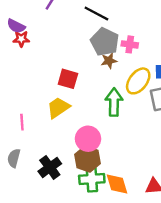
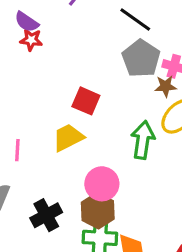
brown star: (109, 61) -> (166, 86), moved

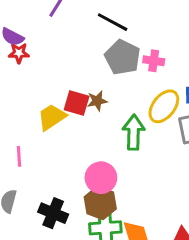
brown star: (166, 86) -> (97, 101), moved
yellow trapezoid: (68, 138) -> (52, 117), moved
black cross: (46, 215) -> (53, 213), turned -32

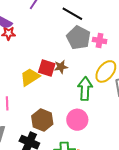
pink circle: (101, 178) -> (77, 120), moved
brown hexagon: (100, 203) -> (42, 120), moved

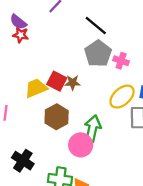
green arrow: (85, 89) -> (93, 129), moved
brown hexagon: (42, 120) -> (57, 117), moved

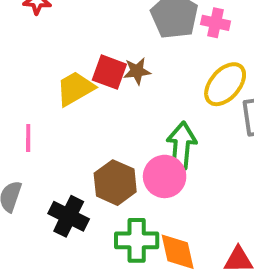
brown hexagon: (57, 117) -> (115, 183), moved

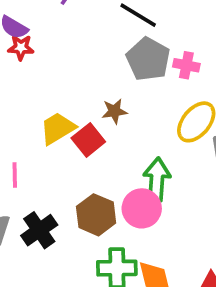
red square: (109, 72) -> (88, 140), moved, turned 32
black cross: (69, 216) -> (39, 230), moved, turned 30

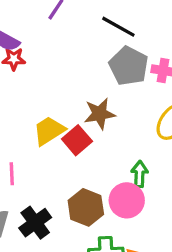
brown star: (114, 111) -> (100, 114), size x1.4
green arrow: (157, 180) -> (140, 174), size x0.7

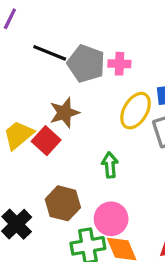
black line: (118, 27) -> (50, 53), moved
pink circle: (127, 200) -> (111, 219), moved

